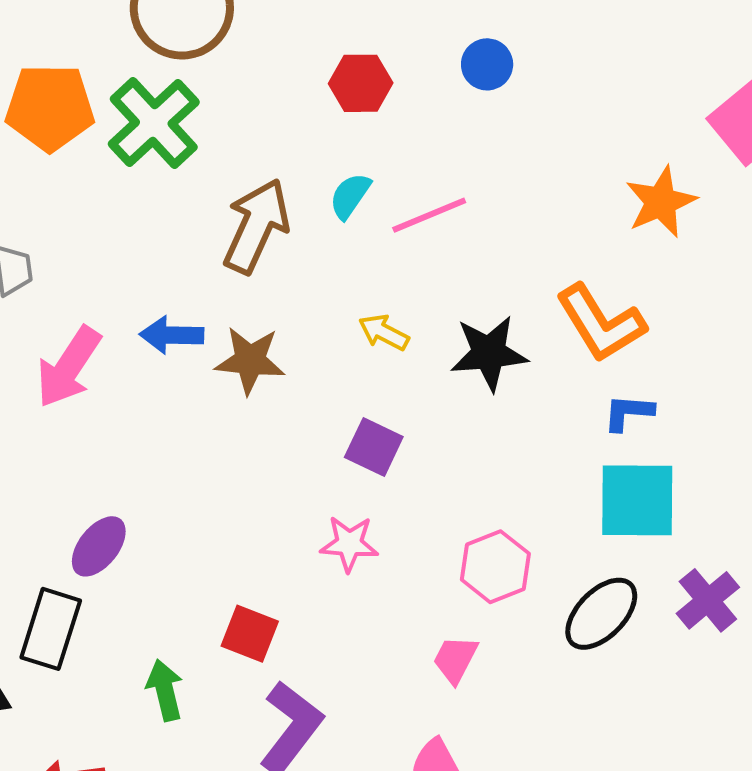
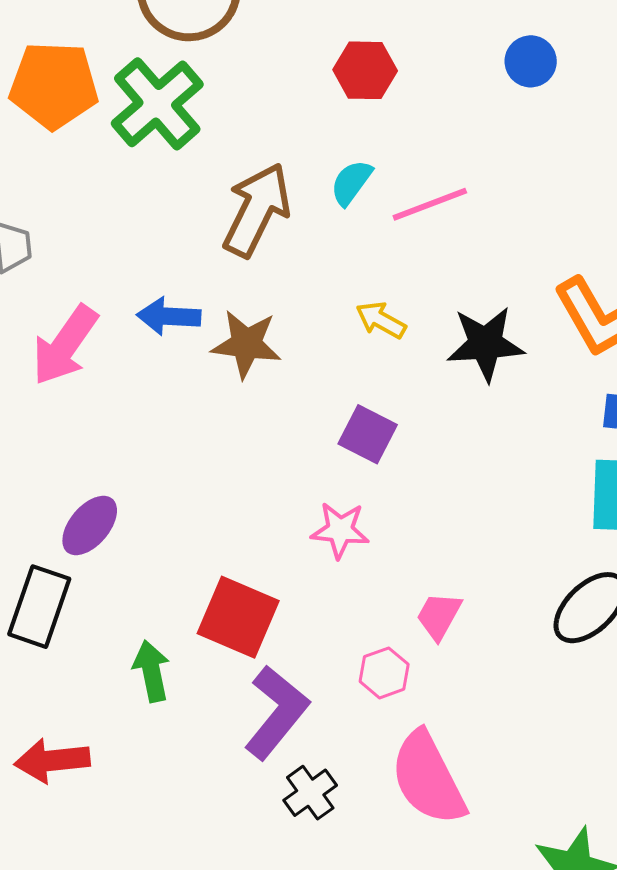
blue circle: (487, 64) -> (531, 61), moved
pink hexagon: (495, 567) -> (384, 673), moved, size x0.7
red square: (250, 634) -> (238, 617), size x1.4
pink trapezoid: (455, 659) -> (439, 616), moved

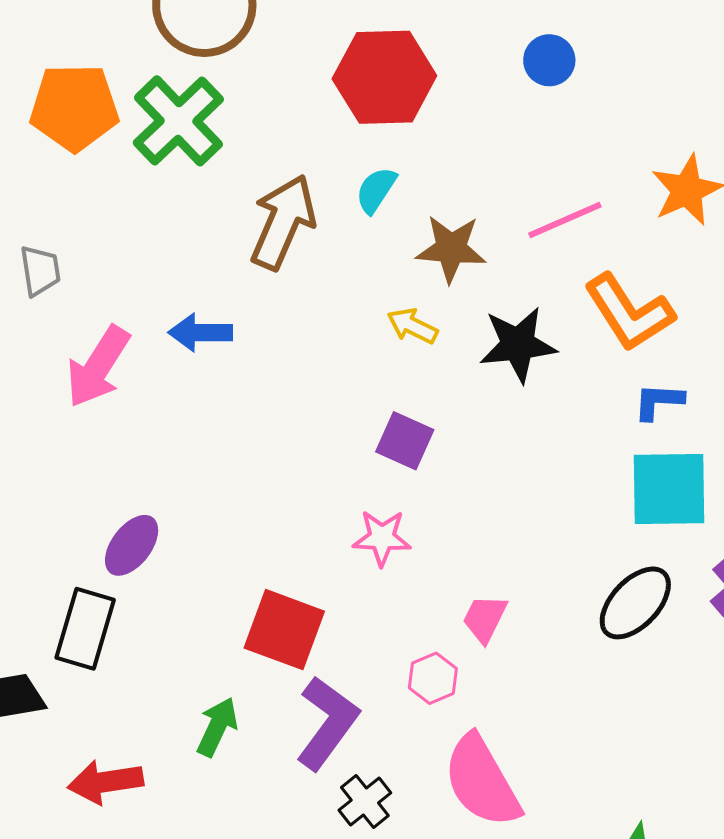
red hexagon: (365, 70) -> (384, 77), size x1.6
pink line: (430, 204) -> (565, 220), moved
brown star: (246, 344) -> (451, 249), moved
green arrow: (151, 671) -> (217, 727), moved, turned 40

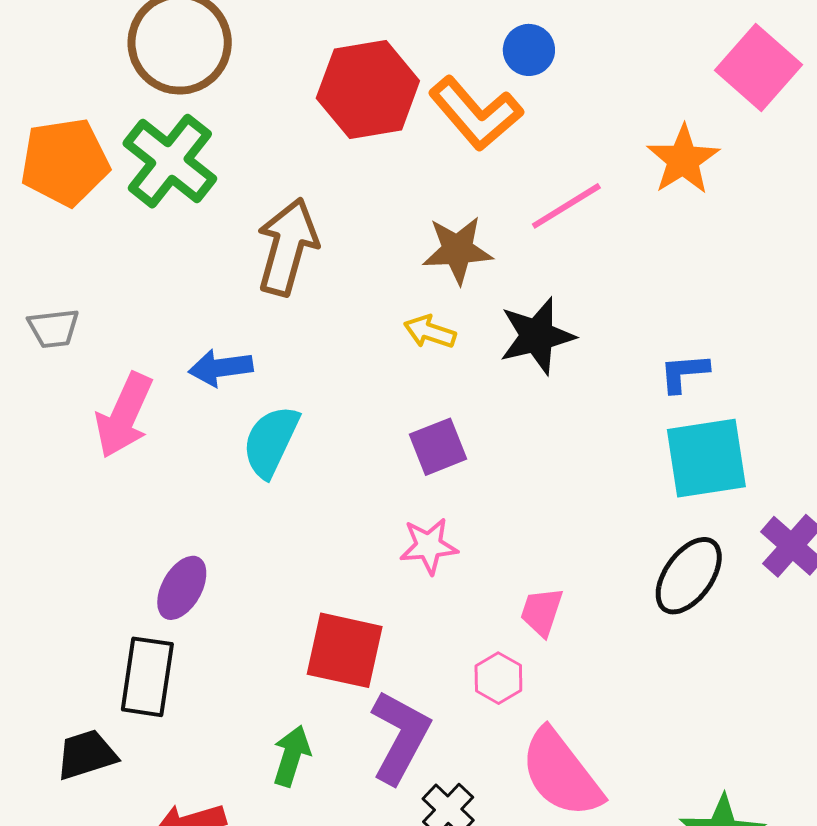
cyan semicircle: (376, 190) -> (271, 441), moved, size x1.5
gray trapezoid: (40, 271) -> (54, 328), turned 100
orange L-shape: (629, 313) -> (476, 113), moved
purple square: (405, 441) -> (438, 447), turned -38

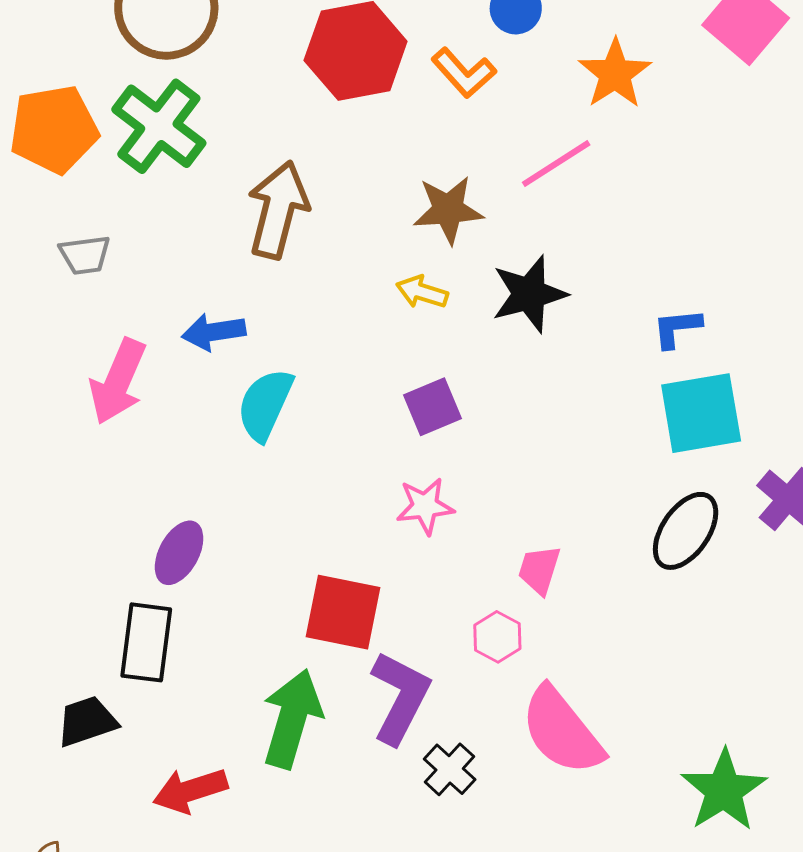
orange L-shape: (476, 113) -> (464, 73), size x0.7
orange star: (683, 160) -> (615, 74), moved
gray trapezoid: (54, 328) -> (85, 255), moved
green arrow: (292, 756) -> (292, 719), size x1.6

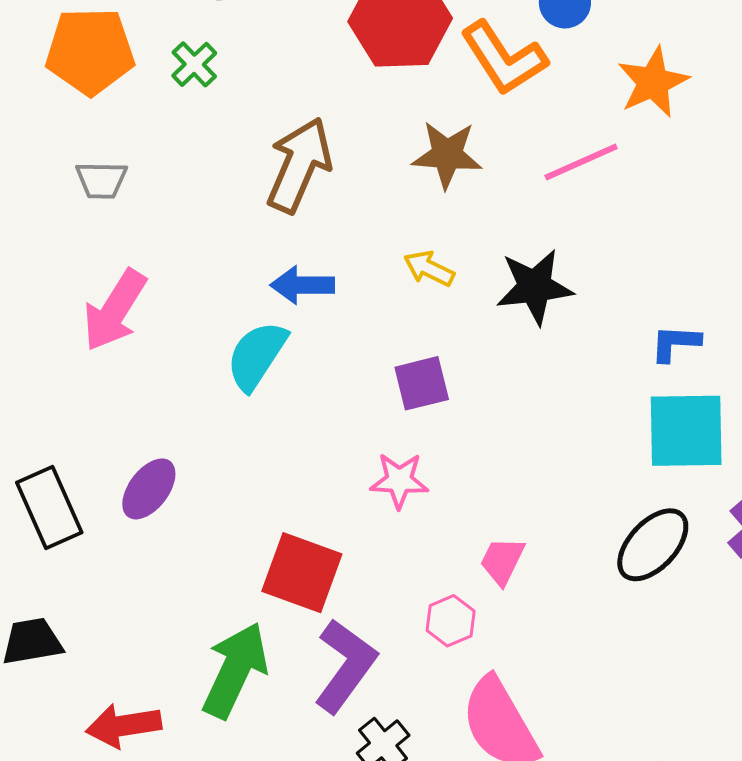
orange L-shape: (464, 73) -> (504, 58), size x1.4
green cross: (159, 126) -> (194, 64), size x0.5
brown star: (448, 210) -> (447, 155), moved
blue arrow: (214, 332) -> (302, 285), moved
black rectangle: (146, 642) -> (49, 507), moved, turned -40

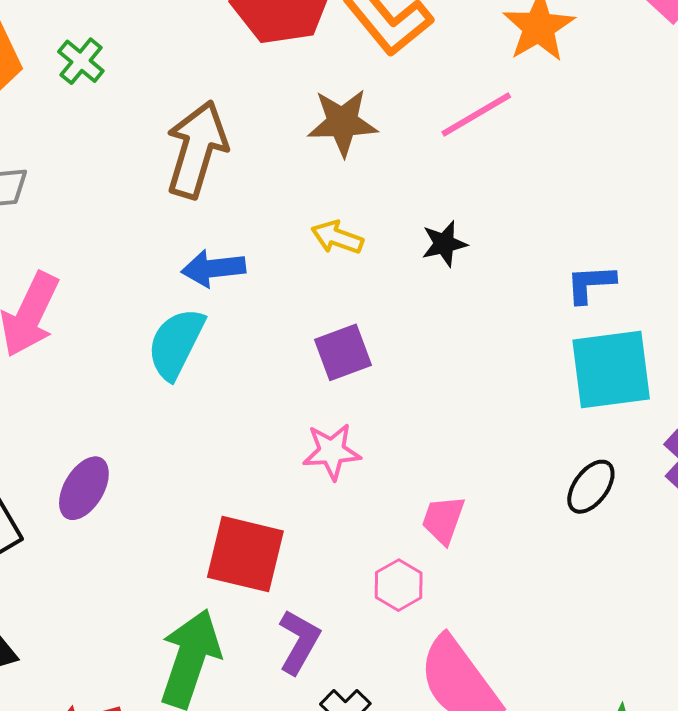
black star: (535, 287) -> (444, 244), size x0.6
black ellipse: (653, 545) -> (591, 487), size x0.7
purple L-shape: (345, 666) -> (299, 642), size x0.7

